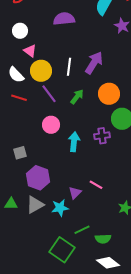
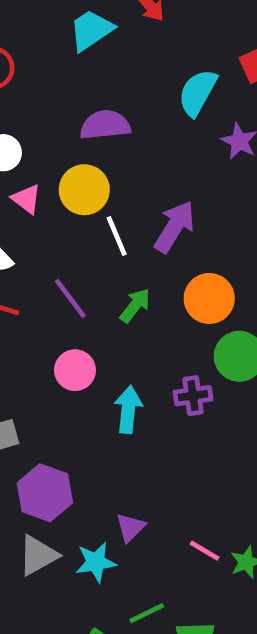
white line: (69, 67) -> (117, 236), turned -30
yellow circle: (41, 71) -> (84, 190), moved
pink line: (96, 185) -> (205, 551), moved

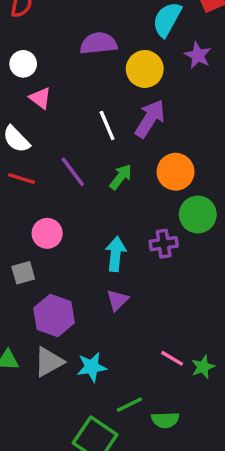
yellow circle: (84, 190) -> (145, 69), moved
pink circle: (75, 370) -> (47, 233), moved
purple triangle: (131, 527) -> (117, 300), moved

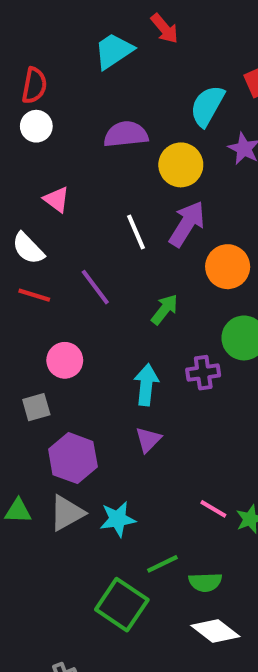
white circle: (23, 64) -> (36, 126), moved
orange circle: (176, 172) -> (228, 267), moved
green arrow: (121, 177) -> (165, 309), moved

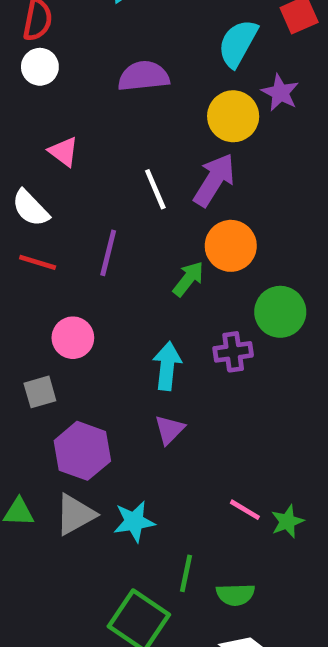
yellow circle: (181, 165) -> (233, 116), moved
orange circle: (228, 267) -> (231, 246), moved
purple line: (95, 287) -> (108, 253), turned 51
green line: (162, 564) -> (186, 573), turned -52

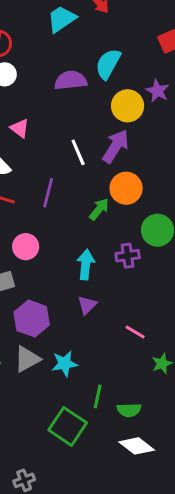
cyan semicircle: (238, 43) -> (108, 64), moved
pink line: (245, 510) -> (135, 332), moved

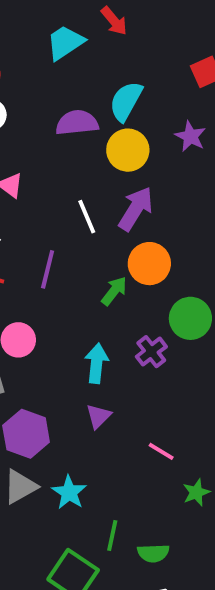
yellow circle: (128, 106) -> (128, 150), moved
purple cross: (128, 256) -> (151, 352), turned -30
cyan star: (65, 364) -> (69, 492), turned -30

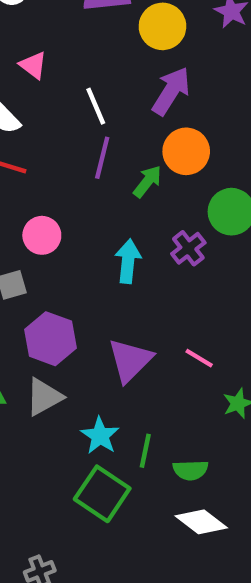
white line: (87, 217) -> (96, 106), moved
purple line: (48, 269) -> (102, 158), moved
purple triangle: (98, 416) -> (130, 360), moved, size x1.6
cyan star: (69, 492) -> (100, 436), moved

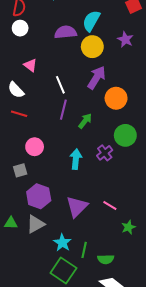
orange circle: (186, 151) -> (116, 98), moved

